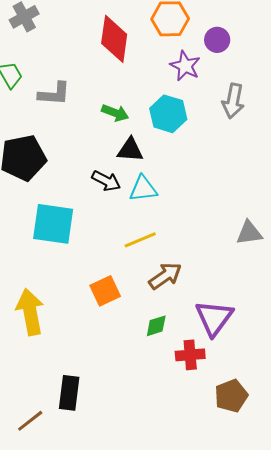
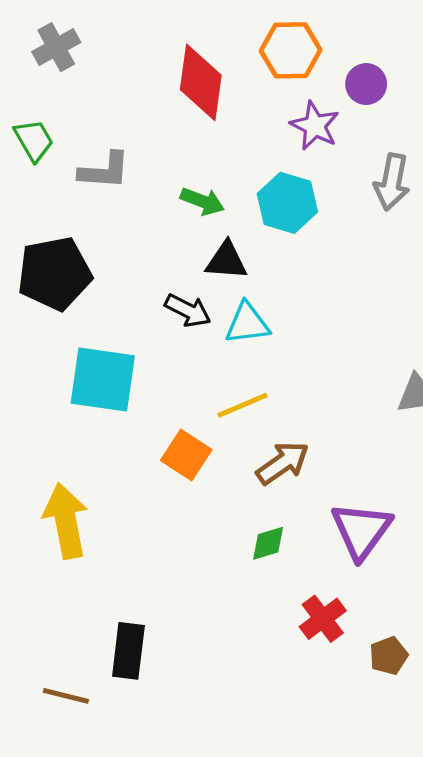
orange square: (105, 291) -> (186, 455), moved, turned -32
red cross: (190, 355) -> (323, 619), moved, turned -32
brown pentagon: (231, 396) -> (389, 656), size x0.7
brown line: (30, 421) -> (66, 696), turned 52

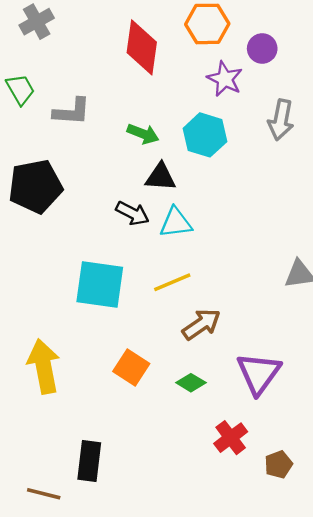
cyan square: (103, 379) -> (100, 285), moved
orange square: (186, 455) -> (131, 368), moved
green diamond: (268, 543) -> (191, 383), turned 48

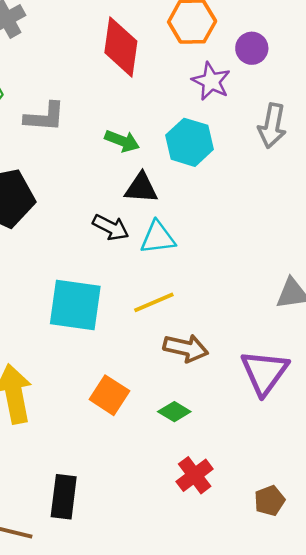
brown arrow: (201, 324) -> (186, 348), turned 48
purple triangle: (259, 373) -> (264, 372), moved
red cross: (231, 438) -> (195, 475), moved

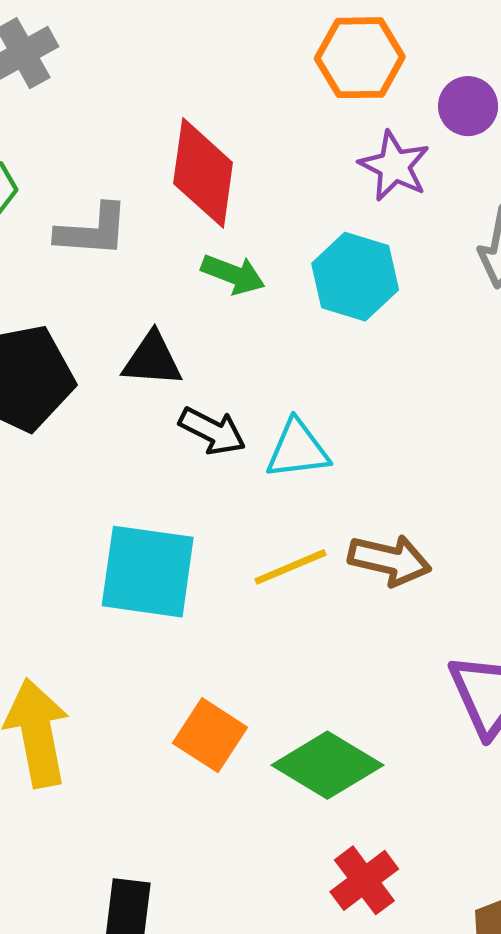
red diamond: (121, 47) -> (203, 173), moved
black triangle: (141, 188) -> (152, 360), moved
brown arrow: (186, 348) -> (390, 560), moved
green diamond: (174, 412) -> (327, 765), size x1.8

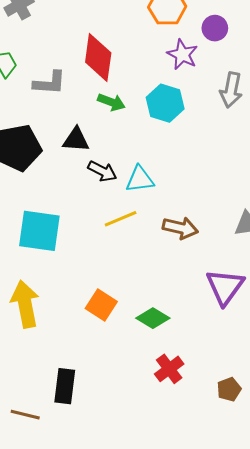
yellow line: (291, 567) -> (121, 219), moved
cyan square: (148, 572) -> (39, 231), moved
green diamond: (327, 765) -> (153, 318), size x0.7

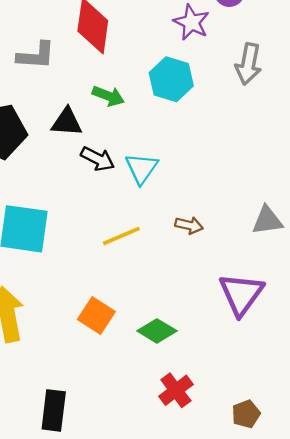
green arrow: (111, 102) -> (108, 96), moved
cyan triangle: (140, 179) -> (142, 168), turned -48
yellow line: (121, 219) -> (121, 236), moved
brown arrow: (180, 228) -> (189, 225), size x0.7

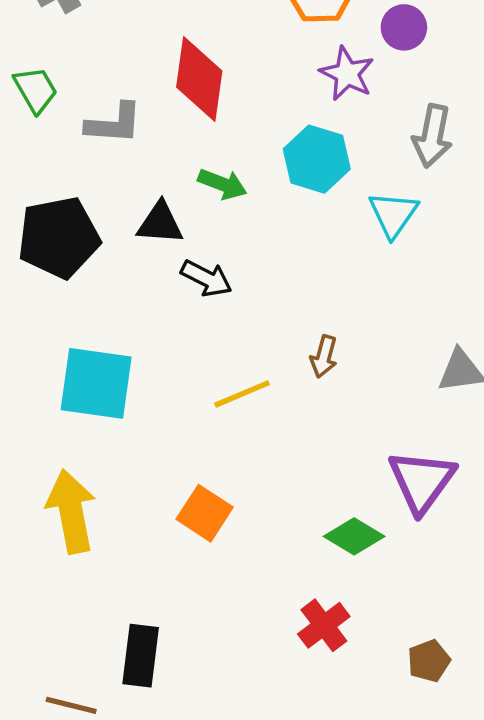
cyan triangle: (142, 168) -> (393, 214), moved
brown arrow: (189, 225) -> (324, 357), moved, turned 92
green diamond: (157, 331) -> (354, 536), moved

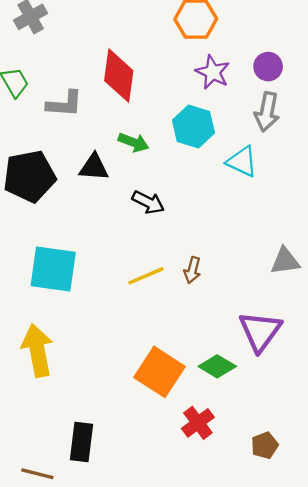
purple circle: (404, 27) -> (268, 67), moved
cyan triangle: (393, 214) -> (242, 162), turned -40
black arrow: (206, 278) -> (148, 202), moved
brown arrow: (324, 357) -> (192, 270), moved
orange square: (205, 513) -> (159, 372), moved, size x1.4

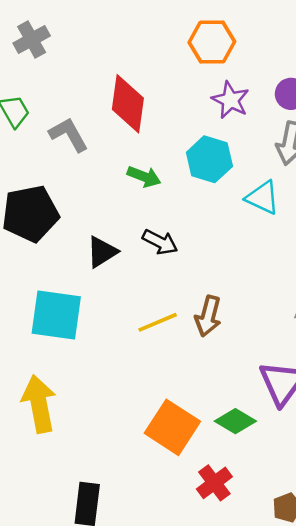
gray L-shape: (65, 104) -> (69, 135), turned -123
black triangle: (94, 167) -> (102, 252), moved, turned -36
brown arrow: (192, 270) -> (208, 316), size x1.4

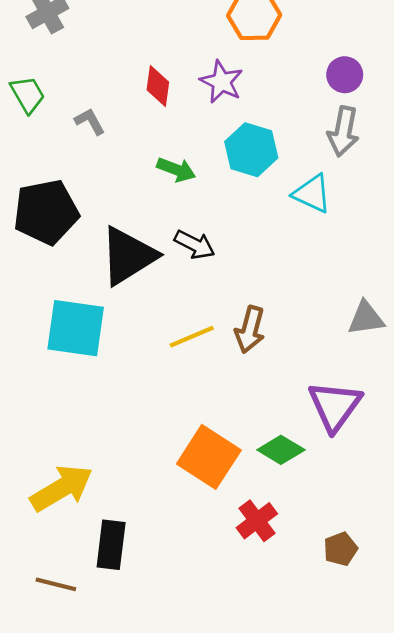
purple star: (230, 100) -> (222, 82), moved
red diamond: (128, 104) -> (158, 86), size x0.6
gray L-shape: (69, 135) -> (90, 121), size x0.7
black triangle: (102, 252) -> (128, 256), size x1.6
yellow arrow: (39, 404) -> (62, 488), moved, turned 70

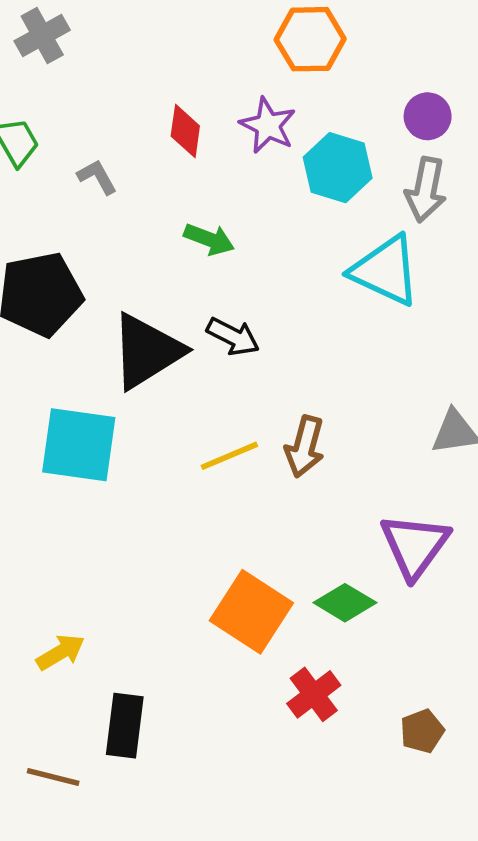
cyan hexagon: (251, 150) -> (338, 168), moved
cyan triangle: (312, 194) -> (385, 270), size x1.4
yellow arrow: (62, 488) -> (60, 652), size x0.6

